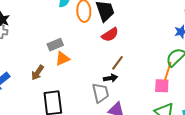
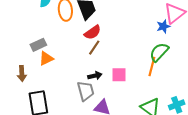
brown line: (117, 63) -> (94, 48), moved
brown arrow: (38, 73) -> (22, 73), turned -35
pink square: (162, 86) -> (119, 75), moved

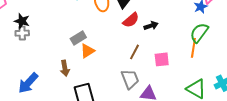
brown line: (94, 48) -> (135, 52), moved
black arrow: (95, 76) -> (151, 26), moved

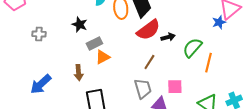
red semicircle: (131, 20) -> (148, 30), size x1.4
black star: (22, 21) -> (80, 25), moved
green semicircle: (199, 33) -> (192, 48), moved
pink square: (162, 59) -> (175, 87), moved

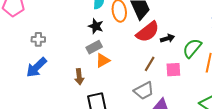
black star: (80, 25) -> (96, 26), moved
blue arrow: (41, 84) -> (36, 67), moved
pink square: (175, 87) -> (173, 70), moved
gray trapezoid: (143, 89) -> (144, 91), turned 80

